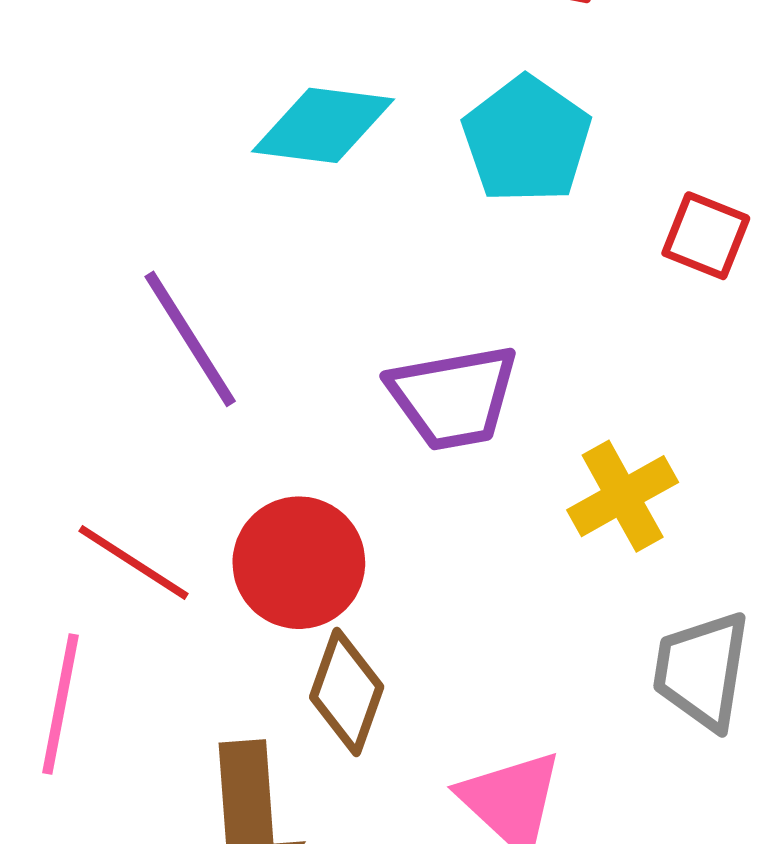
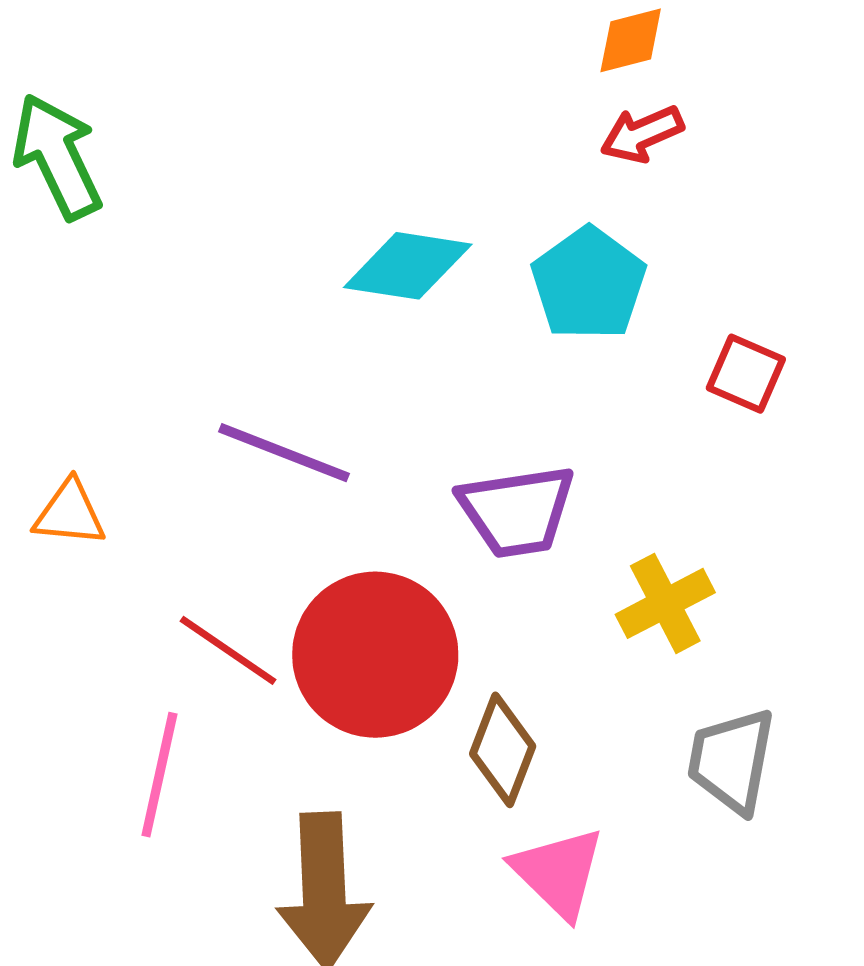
purple line: (190, 339) -> (284, 453), turned -38
red circle: (299, 563) -> (375, 655), size x1.4
brown diamond: (347, 692) -> (503, 750), moved

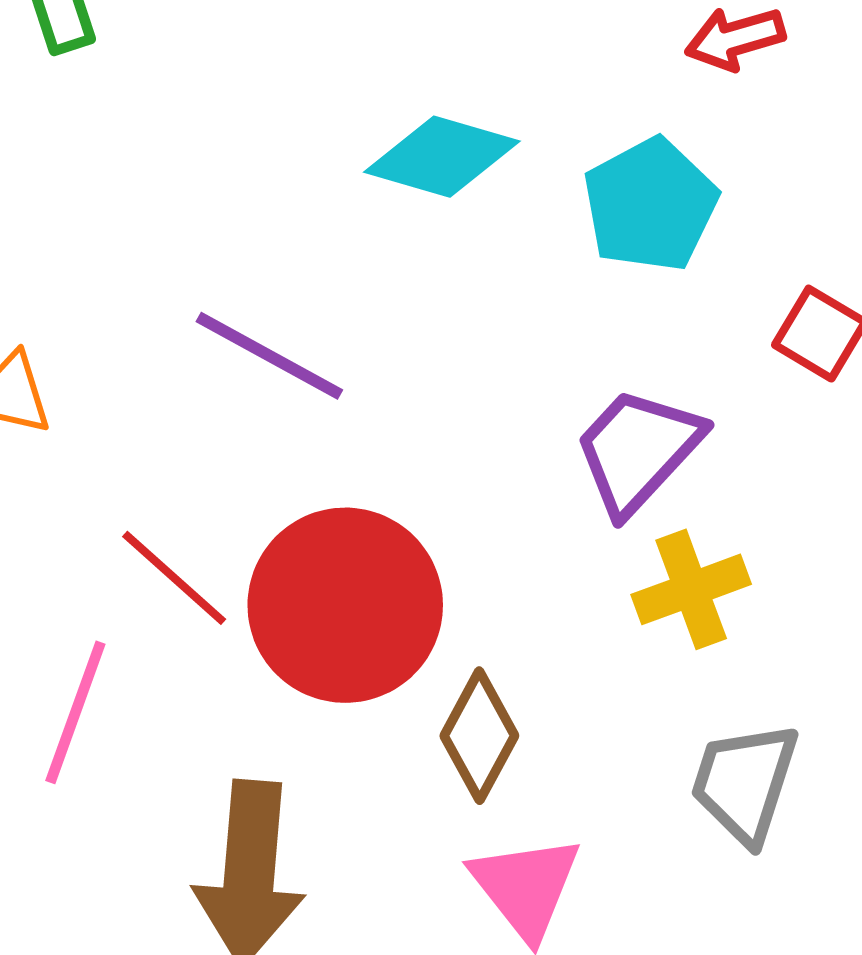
purple trapezoid: (517, 511) -> (638, 450), moved, turned 134

